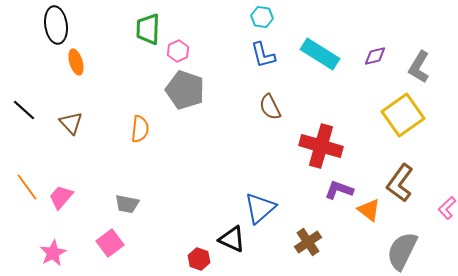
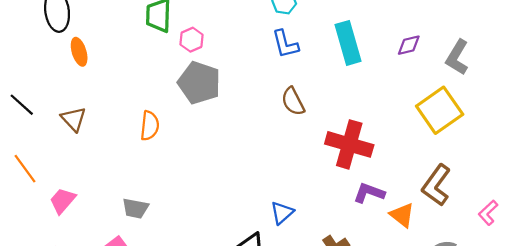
cyan rectangle: (320, 54) -> (348, 43), turned 42
orange line: (27, 187) -> (25, 169), moved
blue triangle: (260, 208) -> (282, 213), size x0.7

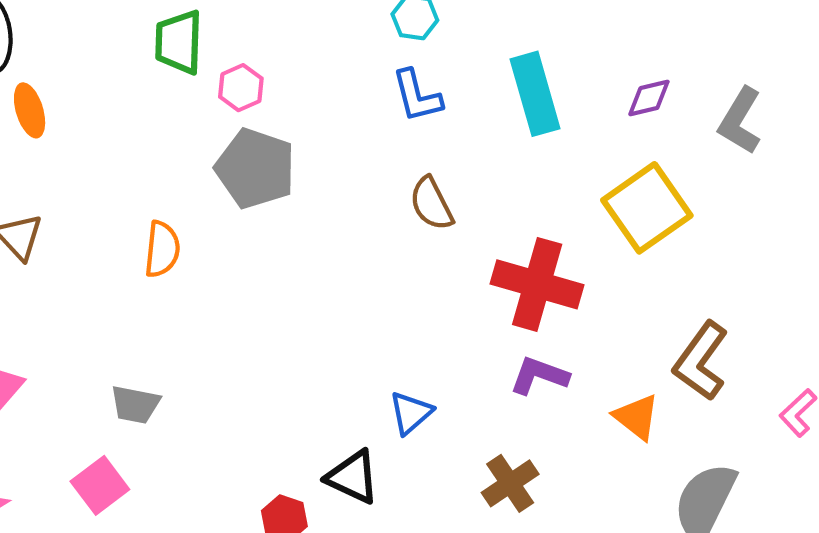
yellow square: (440, 110) -> (647, 208), moved
purple L-shape: (369, 193) -> (539, 376), moved

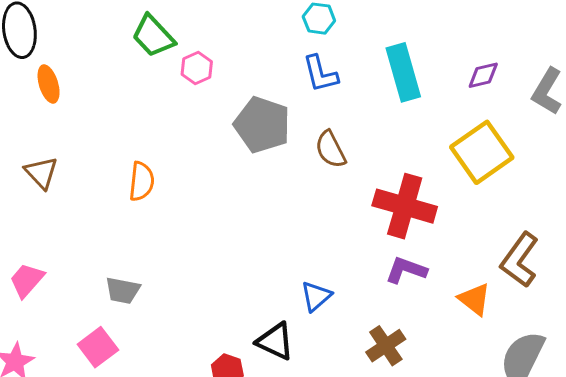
green trapezoid: (179, 42) -> (153, 36), turned -45
gray pentagon: (255, 168) -> (262, 125), moved

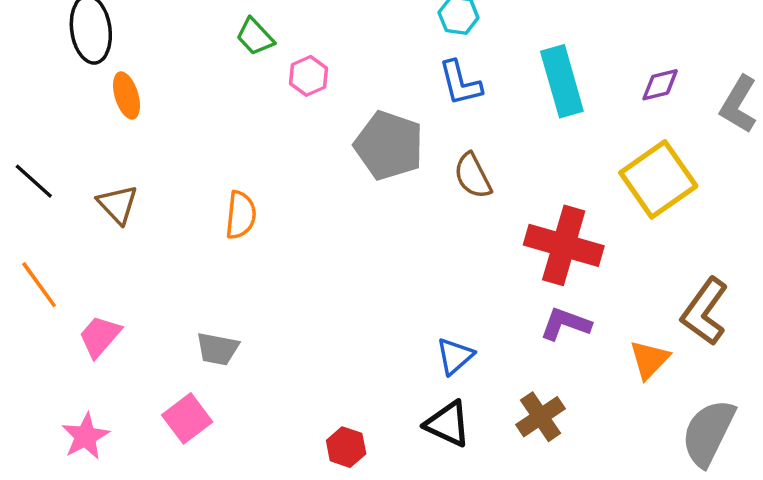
green trapezoid: (153, 36) -> (255, 37), size x0.7
orange triangle: (474, 299) -> (649, 360), turned 36
black triangle: (275, 341) -> (448, 424), moved

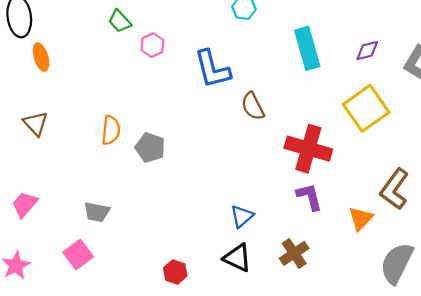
blue L-shape: (460, 83) -> (212, 69), moved, size x1.4
gray pentagon: (389, 145) -> (150, 148), moved, size x0.7
purple L-shape: (565, 324) -> (309, 197), turned 56

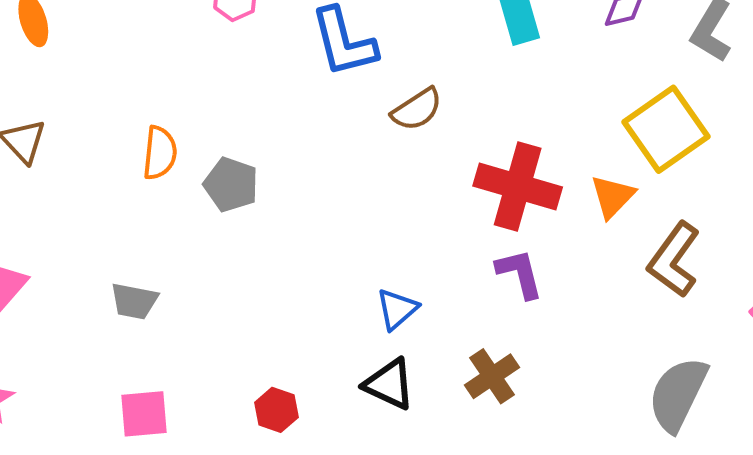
brown semicircle: (253, 106) -> (417, 109), turned -96
yellow square: (366, 108) -> (666, 129), moved
orange triangle: (361, 219) -> (613, 196), moved
pink square: (78, 255) -> (144, 414), moved, turned 32

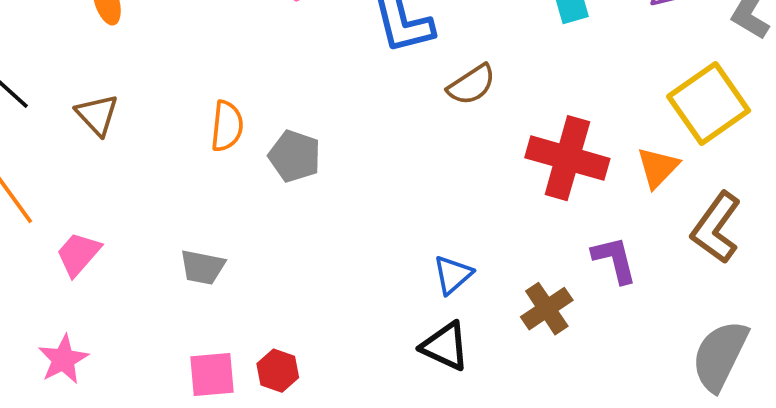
purple L-shape: (520, 274) -> (614, 260), moved
brown cross: (492, 376) -> (547, 309), moved
red hexagon: (276, 410) -> (278, 371), moved

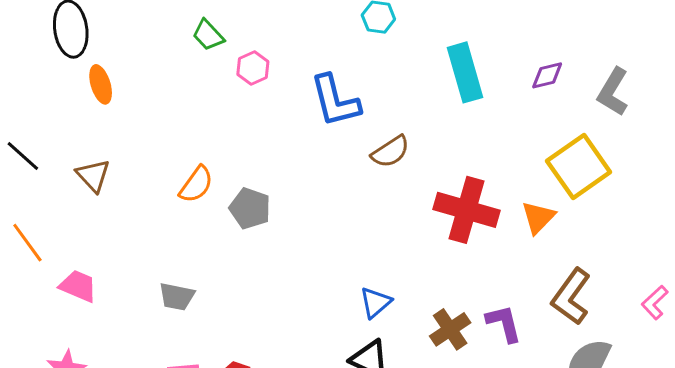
orange semicircle: (227, 126) -> (196, 184), turned 30
brown L-shape: (716, 228) -> (571, 297), moved
pink trapezoid: (78, 254) -> (78, 286), turned 72
purple L-shape: (614, 260) -> (504, 323), moved

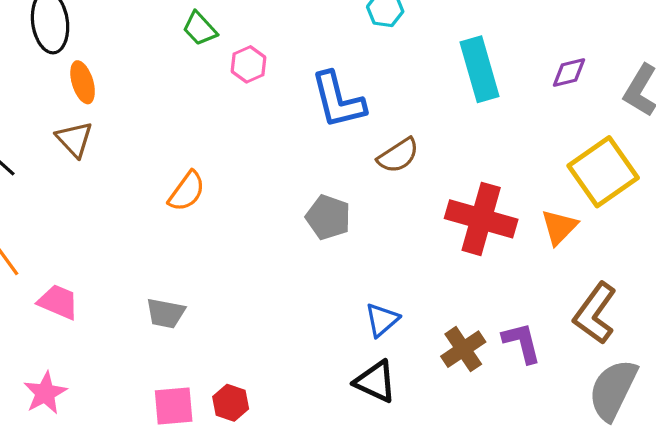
brown triangle: (93, 176) -> (74, 139), moved
gray pentagon: (250, 208) -> (328, 217), moved

